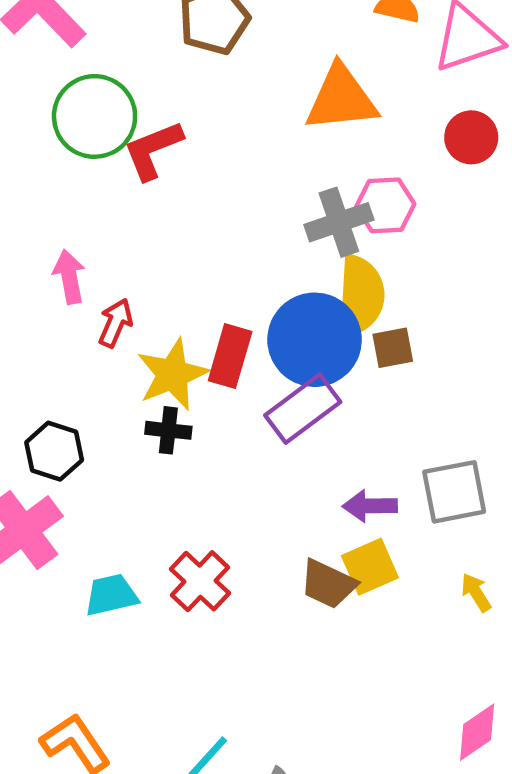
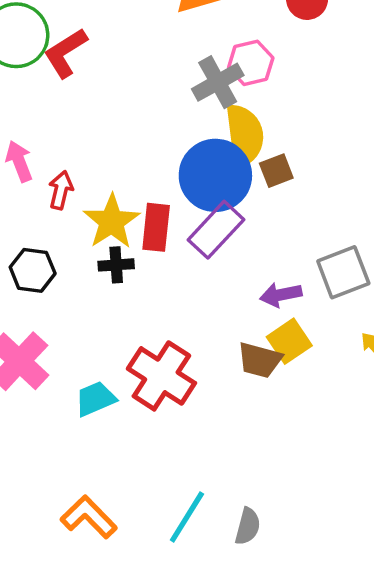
red rectangle: (230, 356) -> (156, 227), moved
black hexagon: (54, 451) -> (33, 270), moved
red cross: (200, 581) -> (161, 376), size x1.4

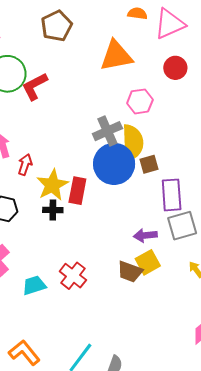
gray cross: (218, 82) -> (107, 131), moved
purple rectangle: (216, 230) -> (172, 195), moved, turned -52
red cross: (161, 376) -> (73, 276), size x0.7

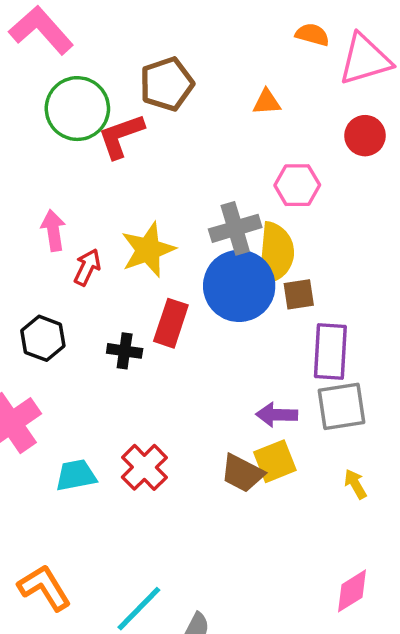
brown pentagon: (57, 26) -> (167, 84), moved
orange triangle: (116, 56) -> (267, 102), size x0.5
yellow star: (52, 185) -> (148, 250), moved

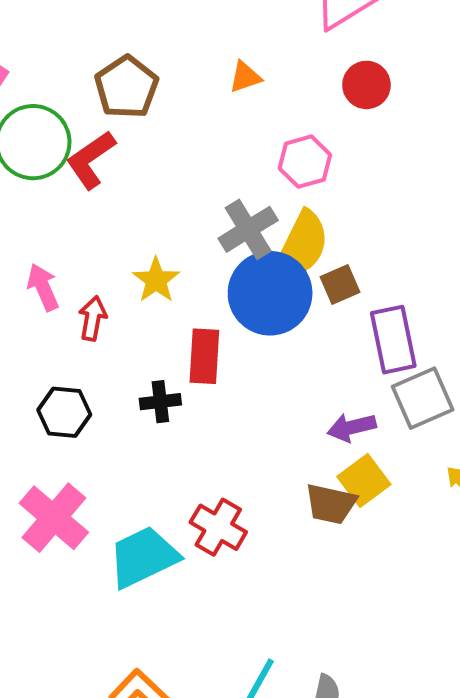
yellow star: (148, 250) -> (156, 280), size x0.7
yellow semicircle: (276, 254) -> (301, 246), turned 36
cyan trapezoid: (76, 475) -> (143, 557), size x1.5

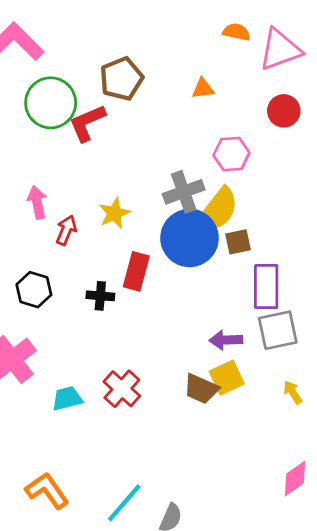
cyan trapezoid: (143, 557) -> (67, 398), size x0.6

